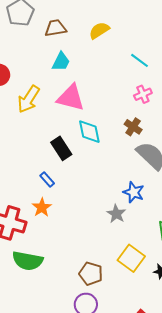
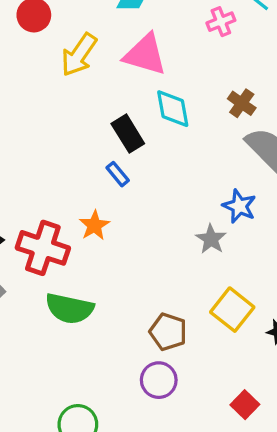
pink cross: (143, 94) -> (221, 22), moved
blue rectangle: (47, 179) -> (118, 174), moved

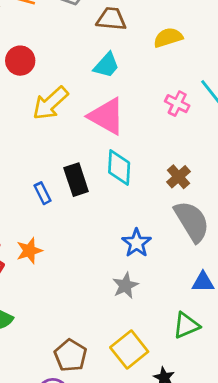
pink cross: (221, 22) -> (177, 104), turned 35
blue rectangle: (118, 174) -> (43, 193), moved
blue star: (239, 206) -> (137, 243), moved

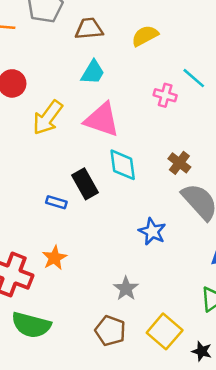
blue rectangle: (43, 193) -> (56, 202), turned -36
gray star: (125, 286) -> (126, 289), moved
brown pentagon: (71, 355) -> (110, 331), moved

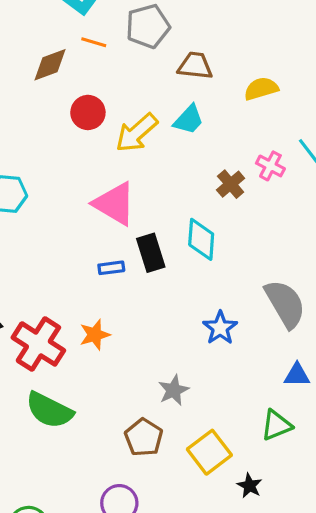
yellow arrow: (48, 118) -> (137, 133), moved
pink triangle: (102, 120) -> (115, 204), moved
brown cross: (179, 163) -> (231, 184), moved
blue rectangle: (56, 202) -> (111, 268), turned -36

